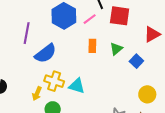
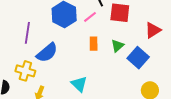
blue square: (136, 61) -> (138, 58), size x1.5
yellow cross: (54, 81) -> (25, 71), moved
cyan triangle: (77, 86) -> (79, 84), turned 30

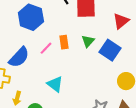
pink line: (90, 17) -> (46, 48), moved

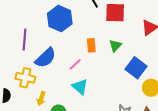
pink line: (46, 48) -> (75, 64), moved
blue square: (110, 50) -> (136, 68), moved

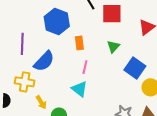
orange rectangle: (91, 45) -> (79, 43), moved
pink line: (75, 64) -> (85, 67), moved, turned -32
yellow arrow: (41, 99) -> (41, 102), turned -48

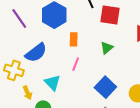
purple line: (22, 44) -> (19, 18), moved, turned -45
blue square: (135, 68) -> (105, 87), moved
cyan triangle: (79, 89) -> (52, 83), moved

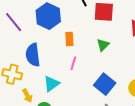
blue semicircle: (36, 53) -> (33, 55), turned 125
cyan triangle: (52, 83) -> (51, 84), turned 42

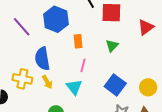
cyan triangle: (51, 84) -> (74, 87), moved, turned -30
yellow arrow: (27, 96) -> (47, 82), moved

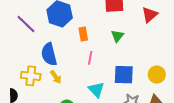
blue square: (115, 85) -> (124, 75), turned -30
cyan triangle: (74, 87) -> (96, 90), moved

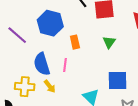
pink line: (90, 58) -> (65, 65), moved

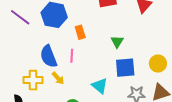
purple line: (17, 35) -> (20, 17), moved
green triangle: (109, 42) -> (117, 42), moved

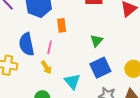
blue square: (125, 68) -> (100, 68), turned -30
yellow arrow: (58, 78) -> (46, 67), moved

